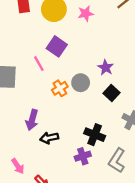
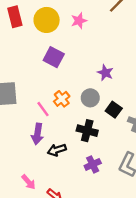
pink line: (39, 64) -> (43, 109), moved
gray circle: (81, 83) -> (90, 98), moved
black square: (111, 93) -> (114, 110), moved
black cross: (95, 135) -> (87, 131), moved

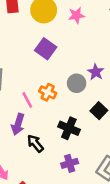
gray circle: (90, 98) -> (77, 83), moved
orange cross: (62, 99) -> (48, 92), turned -35
black arrow: (57, 150) -> (35, 143), turned 60

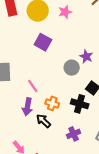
orange cross: (48, 92) -> (52, 103), moved
black cross: (69, 128) -> (80, 104), moved

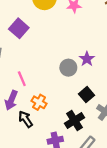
purple square: (43, 42) -> (19, 28), moved
black cross: (80, 104) -> (75, 121), moved, turned 30

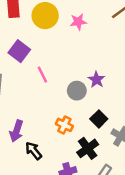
pink line: (22, 79) -> (42, 75), moved
orange cross: (39, 102) -> (64, 125), moved

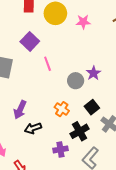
black arrow: (34, 151) -> (33, 128), turned -77

